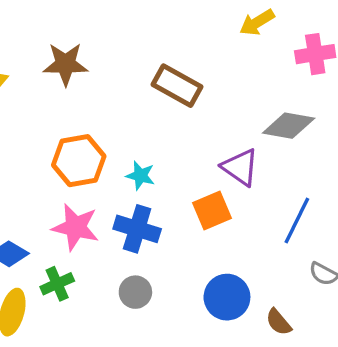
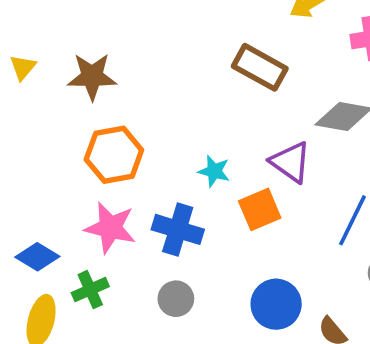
brown star: (65, 64) -> (92, 76), moved
brown rectangle: (177, 86) -> (260, 67), moved
cyan star: (140, 176) -> (214, 171), moved

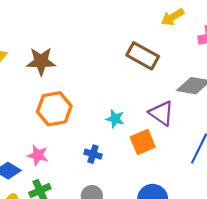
pink star: (110, 228) -> (38, 155), moved, size x0.7
blue cross: (178, 229) -> (93, 154), size x0.6

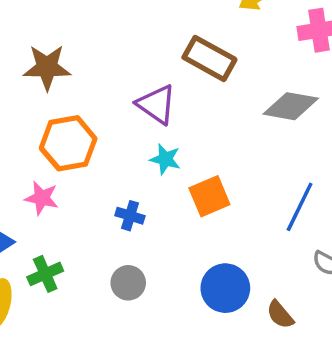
purple triangle: (161, 113) -> (156, 104), moved
pink star: (38, 155) -> (42, 198), moved

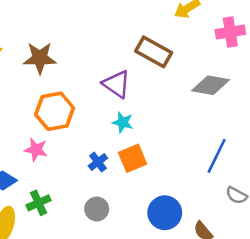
orange square: (209, 196) -> (133, 158), moved
blue cross: (130, 216) -> (98, 162), turned 36

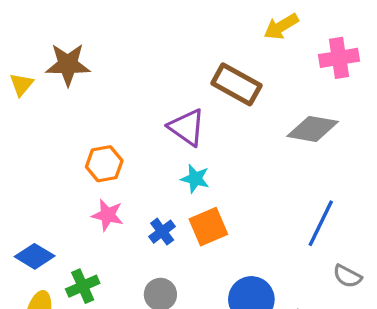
brown star: (40, 58) -> (68, 65), moved
orange hexagon: (55, 111) -> (104, 164), size x0.7
pink star: (36, 150) -> (107, 215), moved

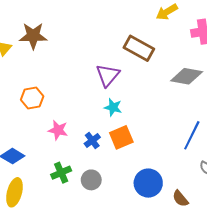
purple triangle: (187, 127) -> (108, 75), turned 35
orange hexagon: (104, 164) -> (32, 98), moved
green cross: (83, 286) -> (61, 173), moved

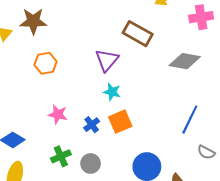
orange hexagon: (32, 98) -> (46, 63), moved

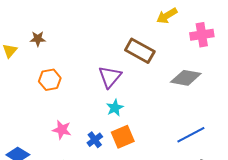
brown star: (33, 21) -> (38, 39), size x0.6
cyan star: (112, 92) -> (115, 108), turned 30
blue line: (190, 120) -> (191, 135), turned 36

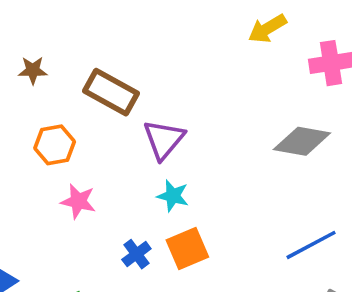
brown rectangle: (140, 51) -> (111, 92), moved
cyan star: (115, 108) -> (173, 196), turned -30
pink star: (62, 130) -> (78, 201), moved

